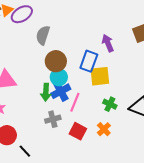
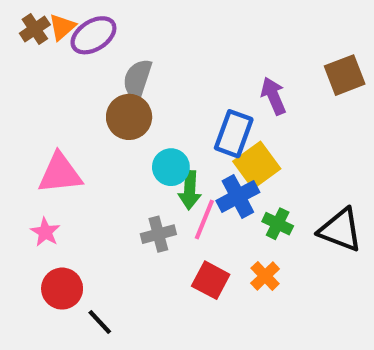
brown circle: (56, 61) -> (129, 117), moved
yellow square: (100, 76) -> (257, 165), turned -30
blue cross: (61, 91) -> (238, 196), moved
green arrow: (46, 92) -> (190, 190), moved
gray cross: (53, 119) -> (158, 234), moved

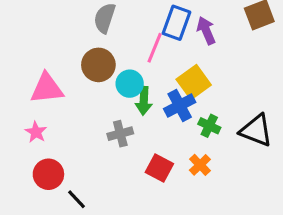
brown circle: (129, 117) -> (98, 65), moved
blue rectangle: (234, 134) -> (177, 23), moved
pink line: (204, 219) -> (155, 48), moved

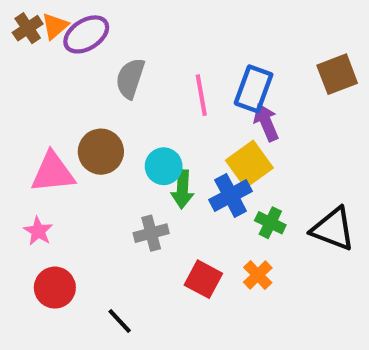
blue rectangle: (177, 23) -> (254, 89), moved
purple arrow: (206, 31) -> (266, 122), moved
pink line: (155, 48) -> (201, 95), moved, turned -32
brown circle: (98, 65) -> (101, 152), moved
black line: (77, 199) -> (120, 321), moved

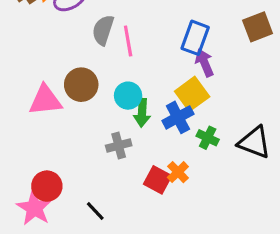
pink line: (201, 95) -> (128, 41), moved
pink star: (38, 231) -> (34, 208), moved, size x1.6
orange cross: (258, 275) -> (178, 172), moved

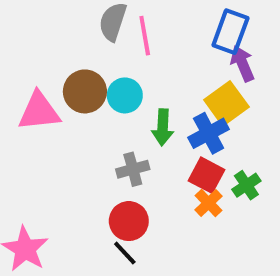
cyan circle: (128, 96) -> (125, 95), moved
green cross: (208, 138) -> (246, 185), moved, turned 30
red square: (158, 180) -> (207, 175), moved
red circle: (47, 186) -> (129, 221), moved
black line: (95, 211) -> (125, 253), moved

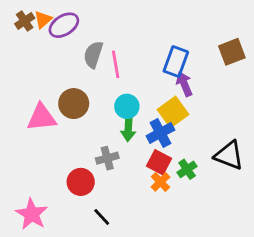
cyan circle: (125, 95) -> (127, 106), moved
red circle: (129, 221) -> (81, 182), moved

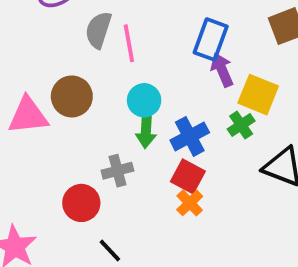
yellow square: (173, 112) -> (258, 95), moved, turned -32
green cross: (187, 169) -> (241, 125), moved

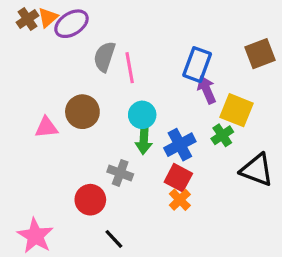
pink triangle: (28, 115) -> (46, 127), size x0.7
gray cross: (117, 171) -> (120, 173), turned 35

